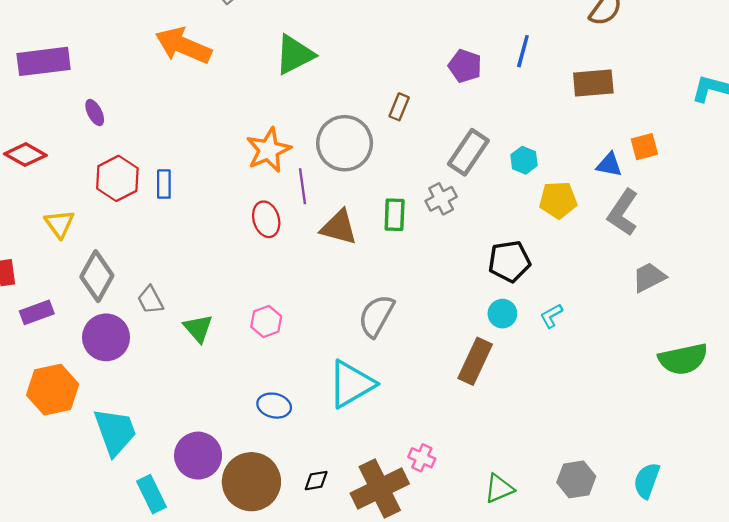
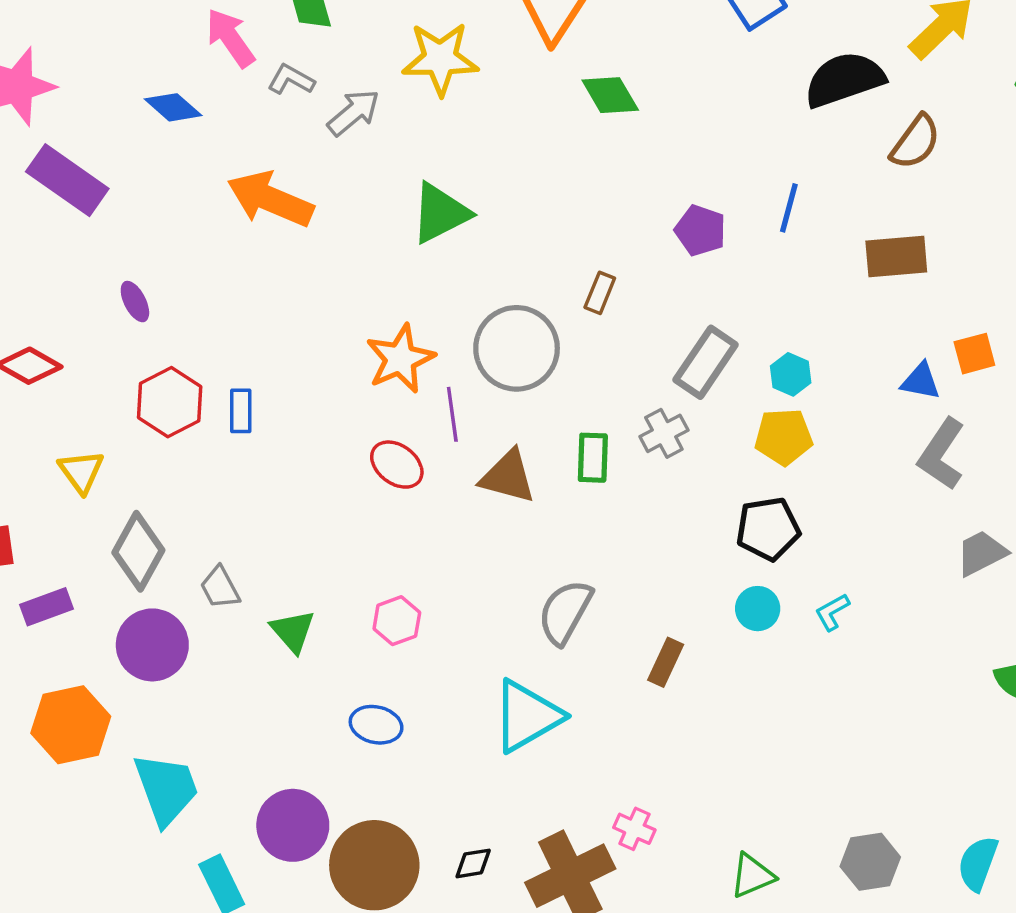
purple rectangle: (44, 61) -> (67, 180), moved, turned 42
yellow pentagon: (558, 200) -> (784, 437), moved
red ellipse: (266, 219) -> (397, 465), turned -36
brown rectangle: (475, 361) -> (666, 662), moved, size x0.7
blue ellipse: (274, 406) -> (376, 725), moved

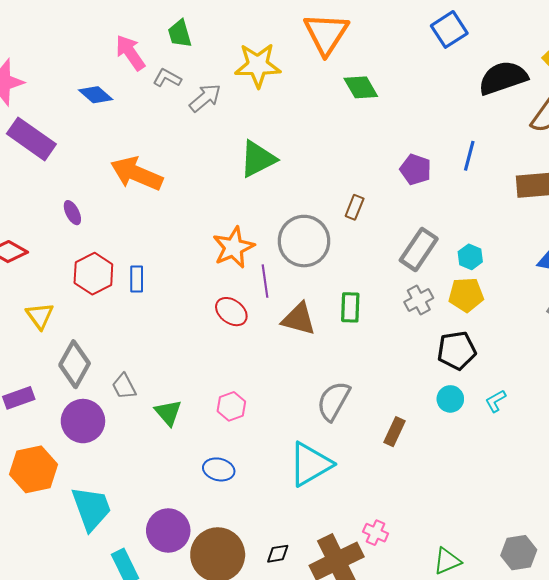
orange arrow: (270, 199) -> (137, 174), moved
gray cross: (664, 433) -> (419, 300), moved

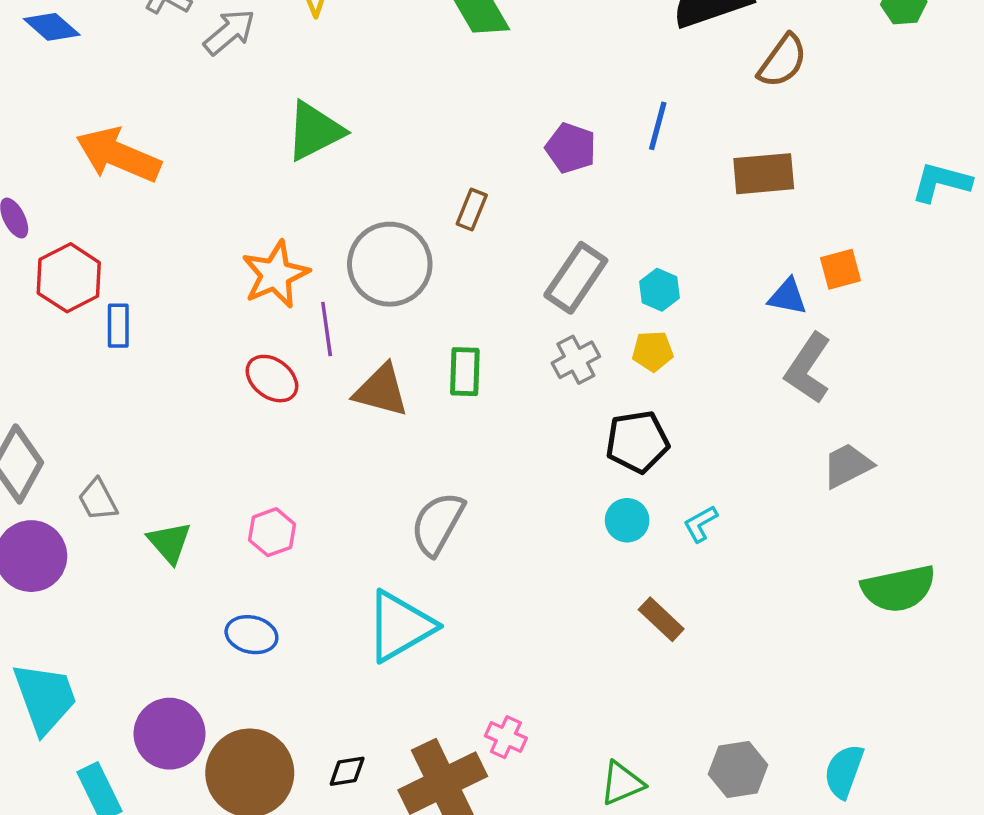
red hexagon: (93, 274) -> (69, 278), moved
yellow pentagon: (466, 295) -> (653, 351), size x0.7
brown rectangle: (395, 432) -> (661, 619), moved, turned -72

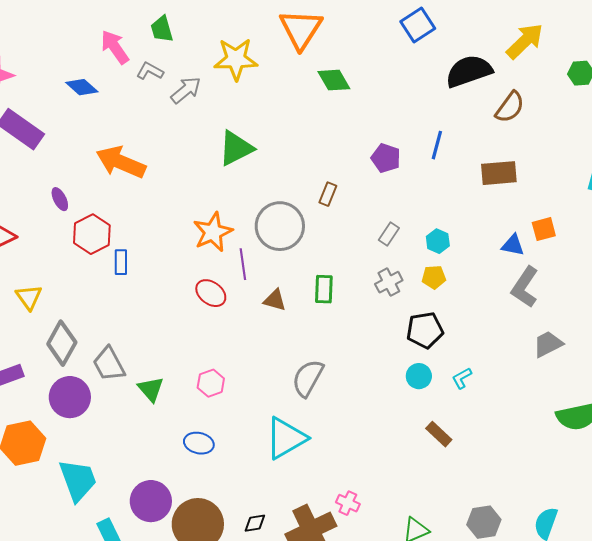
gray rectangle: (576, 278) -> (389, 234), size x0.6
brown triangle: (381, 390) -> (275, 300), size x0.7
gray trapezoid: (98, 500) -> (109, 364), size x1.4

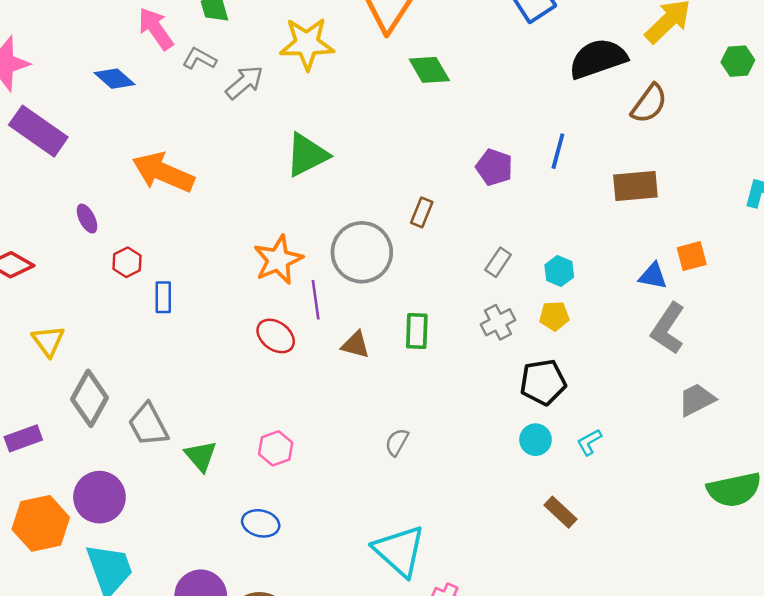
red hexagon: (92, 234) -> (127, 262), size x0.6
gray semicircle: (308, 378) -> (397, 442), size x0.6
purple circle: (70, 397) -> (99, 497), moved
cyan triangle: (286, 438) -> (399, 551), moved, turned -48

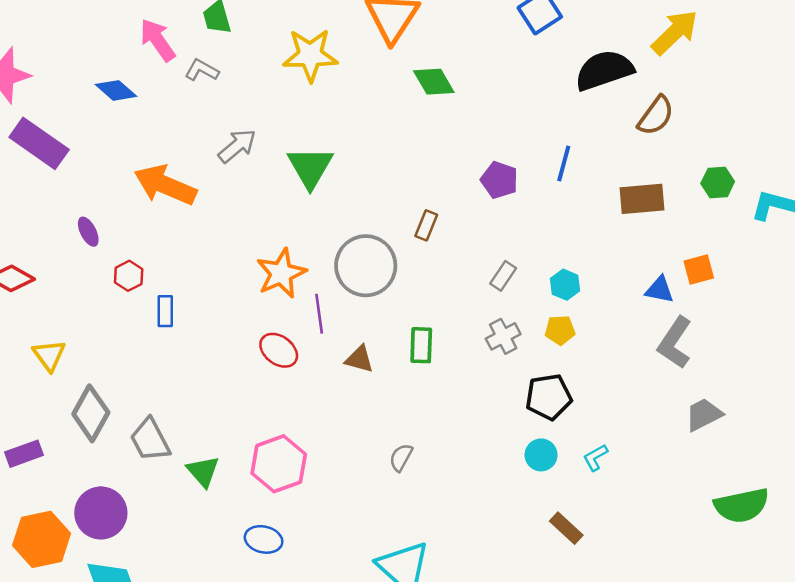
green hexagon: (738, 61) -> (718, 182), moved
gray arrow: (244, 82) -> (237, 146), moved
green triangle: (307, 155) -> (310, 167), turned -33
pink hexagon: (276, 448) -> (279, 464), size x1.6

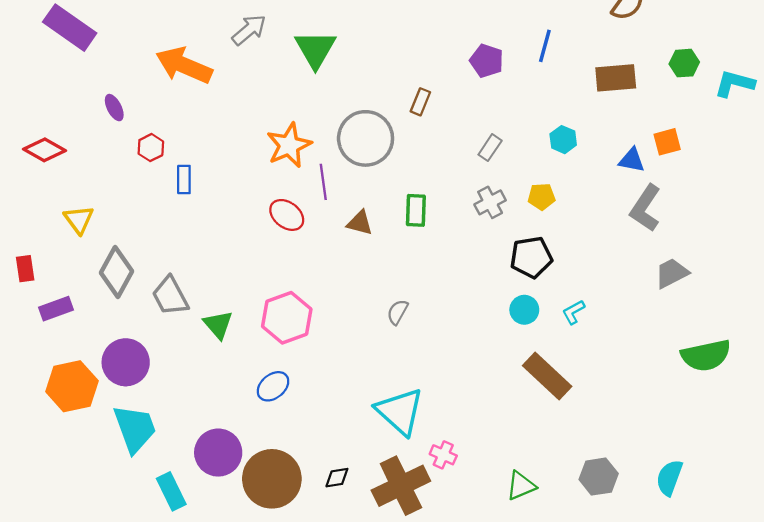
cyan hexagon: (565, 285) -> (563, 140), moved
brown rectangle: (566, 528) -> (547, 376), size x1.6
blue ellipse: (264, 539) -> (273, 386), turned -52

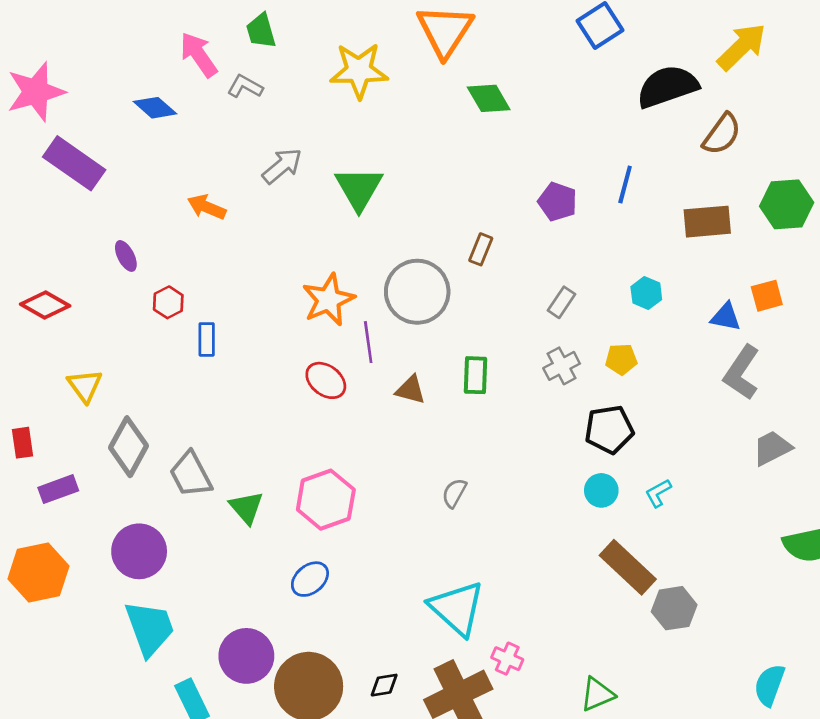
green hexagon: (684, 63) -> (787, 204), size x1.5
orange arrow: (184, 65) -> (207, 207), size x0.6
orange hexagon: (72, 386) -> (38, 572), moved
gray hexagon: (599, 477) -> (674, 608), moved

